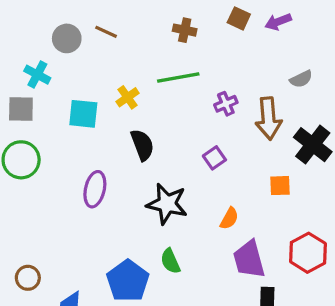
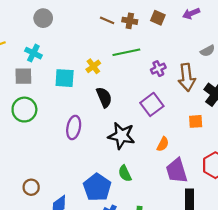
brown square: (239, 18) -> (158, 18), moved
brown line: (106, 32) -> (107, 20), moved
gray circle: (67, 38) -> (43, 18), moved
purple square: (214, 158) -> (152, 104), size x1.5

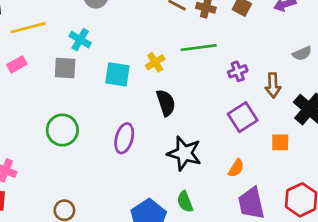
brown arrow: (187, 77) -> (273, 85), size x0.7
purple square: (152, 104) -> (243, 117), moved
green circle: (24, 110) -> (62, 130), moved

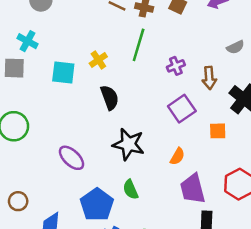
green line: (199, 48) -> (139, 45), turned -64
purple ellipse: (124, 138) -> (71, 158), moved, turned -60

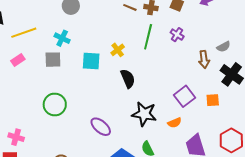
gray semicircle: (235, 47) -> (224, 47), moved
purple cross: (176, 66) -> (177, 35), moved, turned -32
purple square: (182, 109) -> (185, 96), moved
orange semicircle: (177, 156) -> (175, 123), moved, turned 40

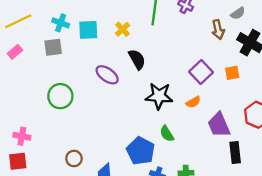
cyan square: (91, 61) -> (88, 30), moved
purple ellipse: (101, 127) -> (107, 75), moved

